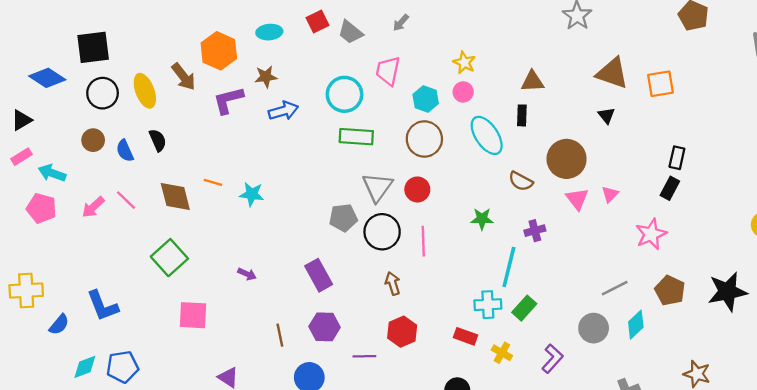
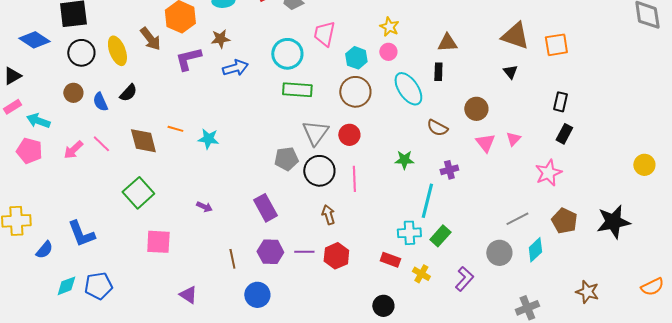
black semicircle: (158, 140) -> (128, 93), turned 66
black rectangle: (677, 158) -> (560, 102), moved
brown circle: (567, 159) -> (476, 109), size x0.7
purple line: (364, 356) -> (304, 252), moved

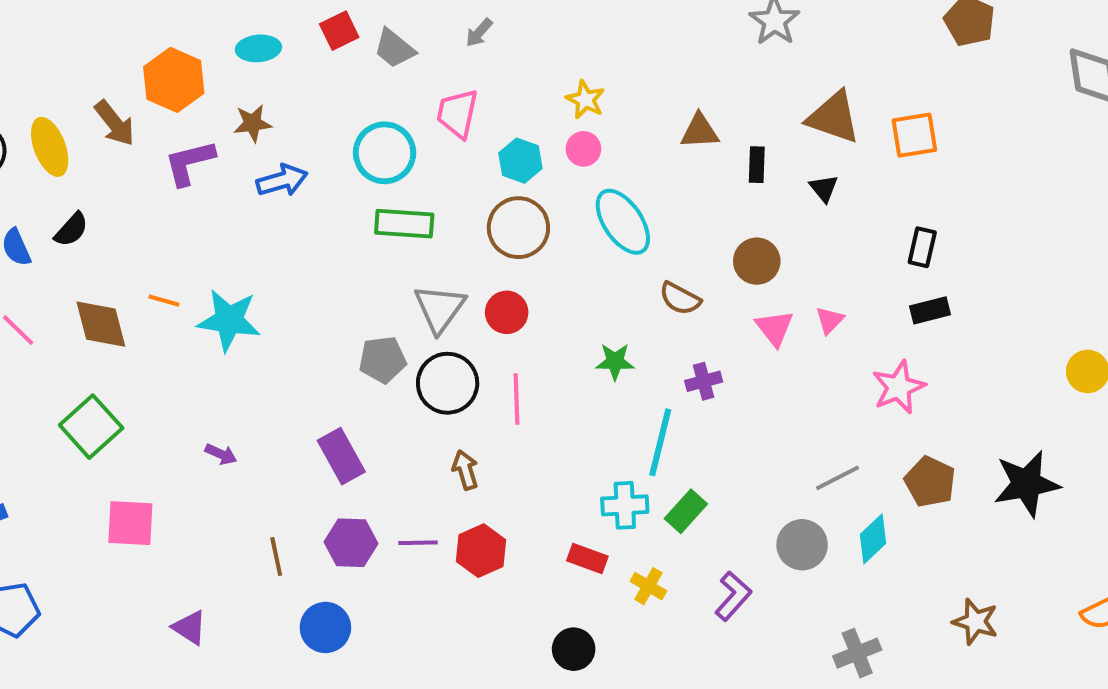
black rectangle: (438, 72) -> (757, 165), moved
black rectangle: (564, 134) -> (930, 310), turned 48
cyan star: (208, 139) -> (229, 320), size x1.5

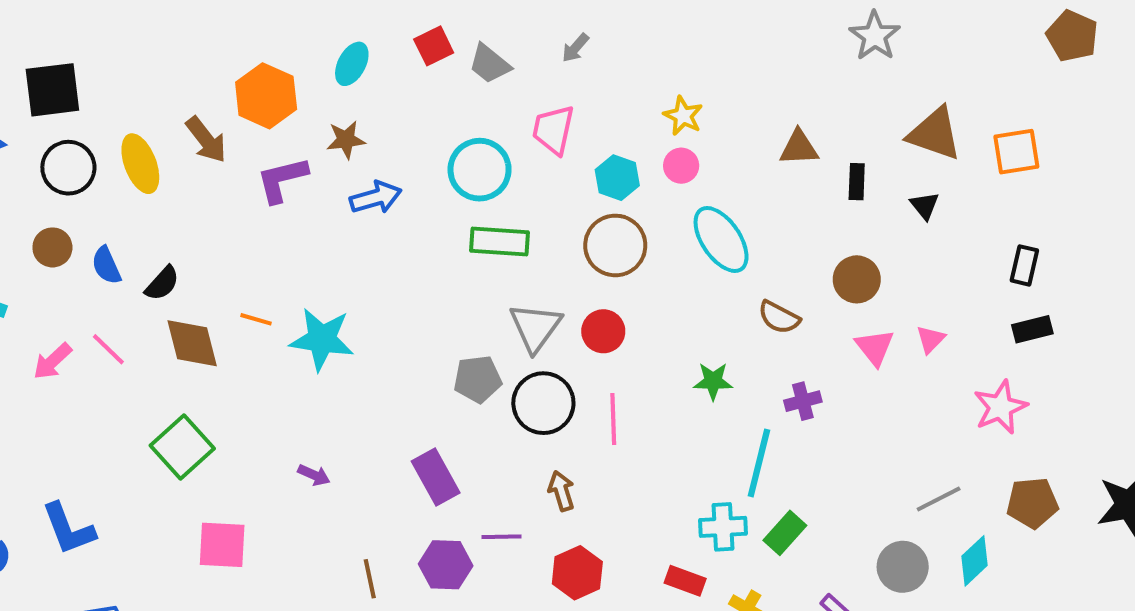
cyan ellipse: (258, 48) -> (352, 64), turned -57
black semicircle: (71, 230) -> (162, 283), moved
brown pentagon: (930, 482) -> (1032, 503), turned -30
purple line: (418, 543) -> (502, 537), moved

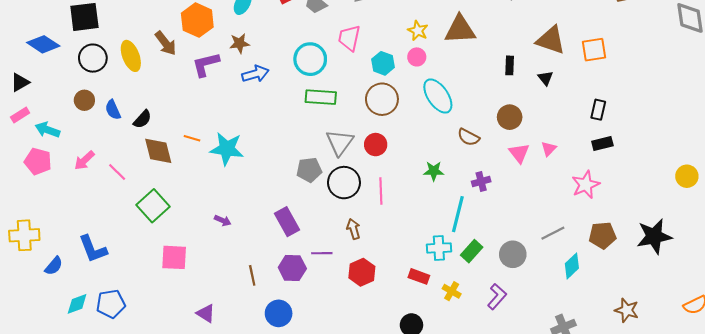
brown triangle: (799, 148) -> (460, 30), moved, size x1.5
pink line: (108, 349) -> (117, 172), moved
gray circle: (903, 567) -> (513, 254), moved

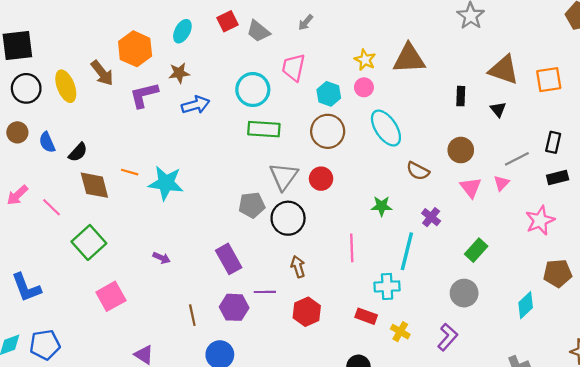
purple cross: (481, 181) -> (431, 217), turned -36
pink line: (381, 191) -> (352, 248), moved
gray line: (553, 233) -> (517, 159), moved
green rectangle: (472, 251) -> (476, 250), moved
pink square: (174, 257) -> (111, 296), turned -32

